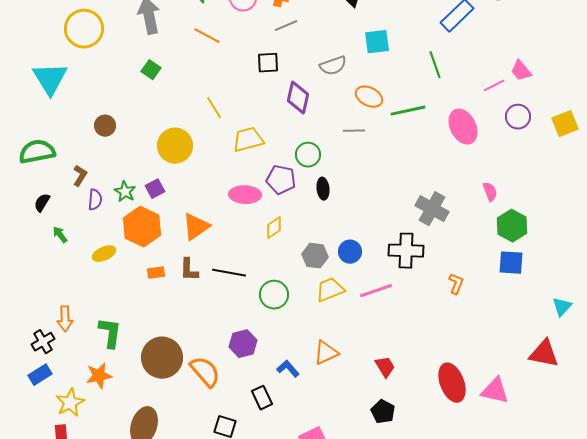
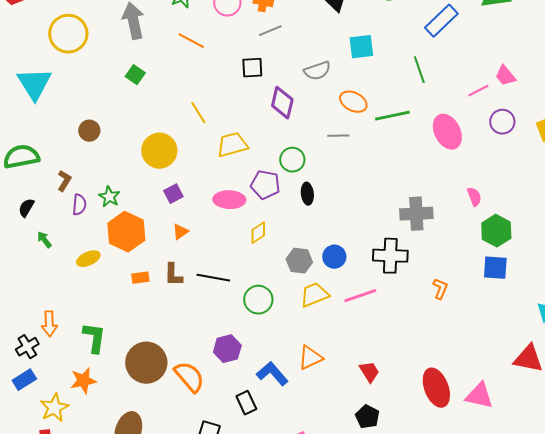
purple square: (155, 189) -> (173, 194), moved
gray cross: (432, 209) -> (416, 214), turned -32
orange triangle: (196, 227) -> (180, 232), size x0.6
blue L-shape: (288, 369) -> (272, 374), size x1.4

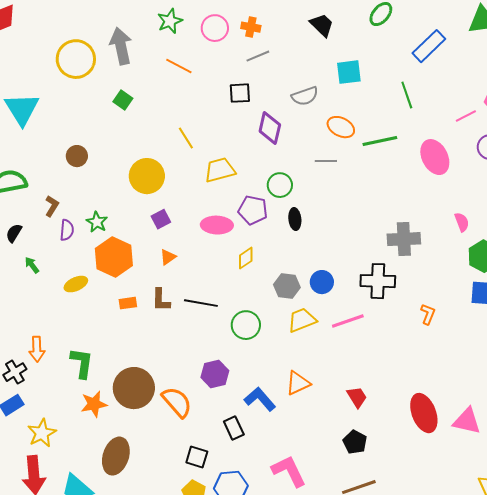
yellow circle: (68, 34) -> (76, 59), moved
orange star: (83, 381) -> (94, 404), moved

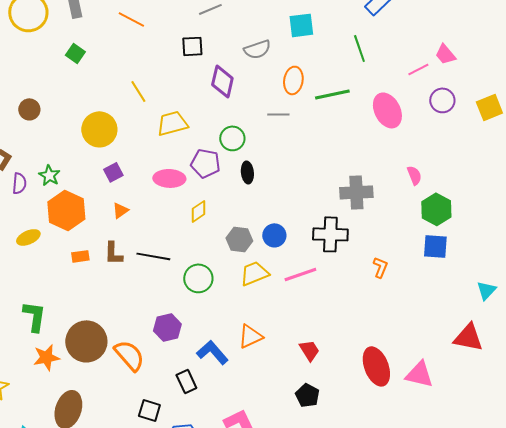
orange ellipse: (341, 127) -> (293, 80), turned 72

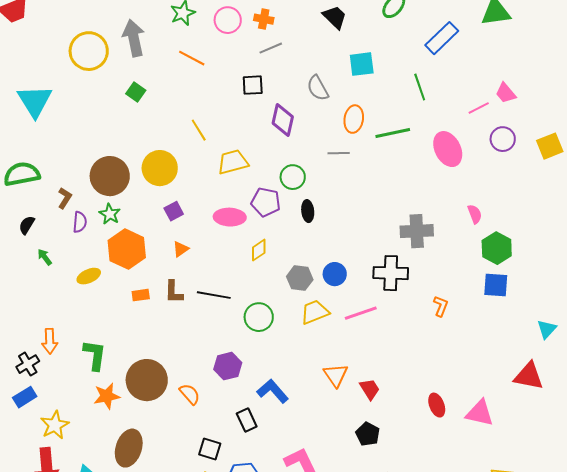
gray semicircle: (257, 49) -> (318, 88), turned 80
brown circle: (29, 109) -> (110, 176), moved, size x1.8
orange triangle: (250, 336) -> (336, 375), moved, turned -40
orange semicircle: (129, 355) -> (190, 394), size x0.7
red ellipse: (376, 366) -> (437, 405), size x0.6

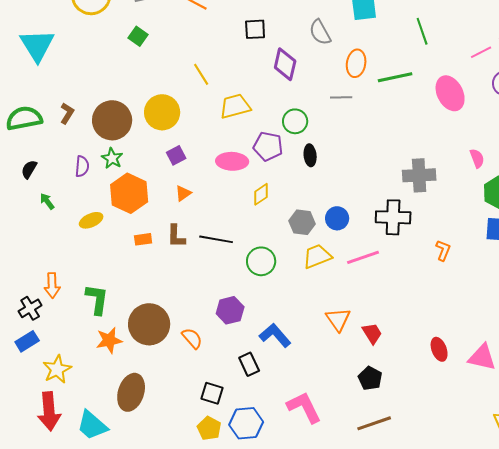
brown L-shape: (65, 198) -> (67, 113), moved

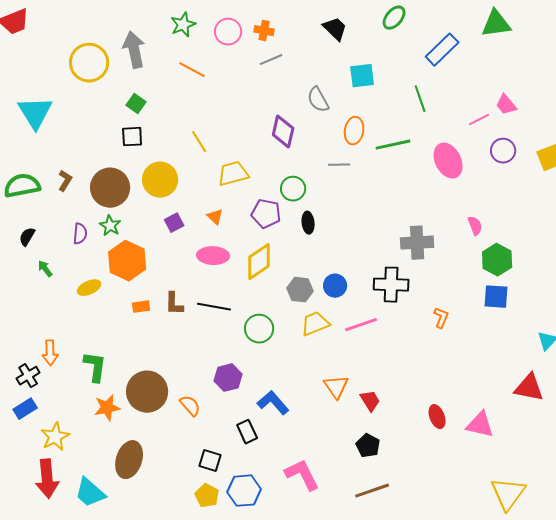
black square: (255, 29) -> (132, 137), moved
pink ellipse: (232, 161) -> (213, 256), moved
orange triangle: (183, 193) -> (215, 217), moved, turned -42
yellow diamond: (261, 194) -> (259, 262), size x1.6

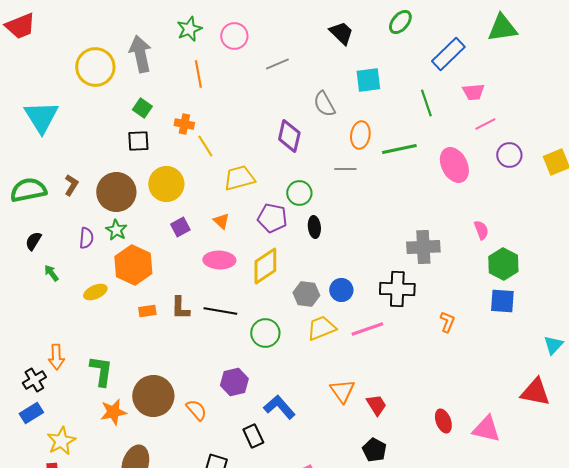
orange cross: (264, 31) -> (184, 124), moved
orange line: (192, 70) -> (198, 74), turned 52
pink trapezoid: (506, 105) -> (473, 92), moved, turned -55

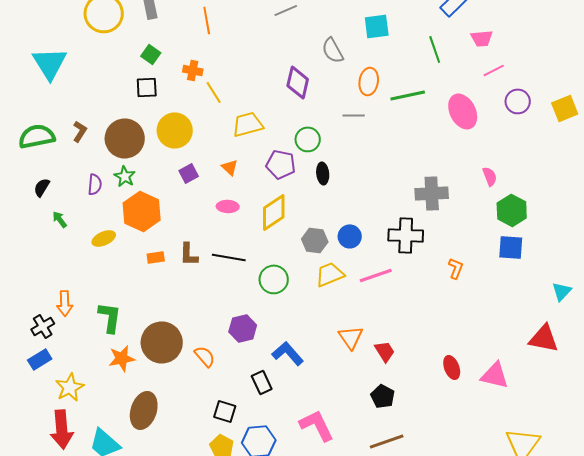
pink ellipse: (219, 260) -> (228, 206), size x0.7

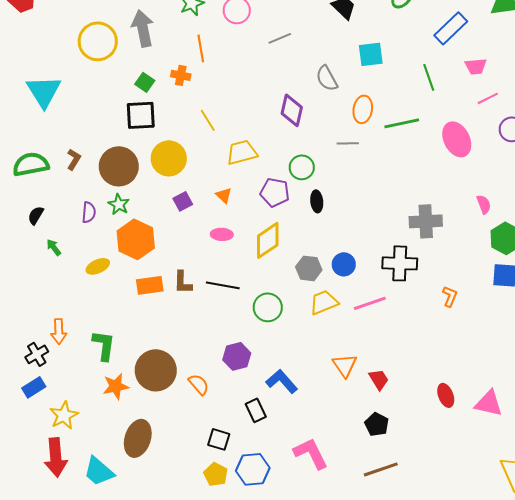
orange cross: (193, 70) -> (181, 75), moved
black square: (147, 87) -> (141, 115), size x1.4
orange rectangle: (156, 257) -> (150, 285), size x1.5

